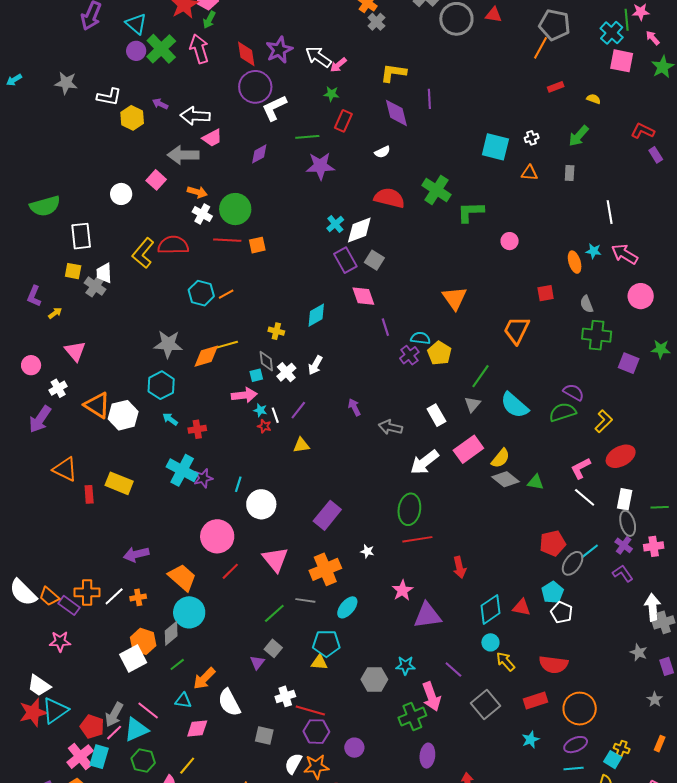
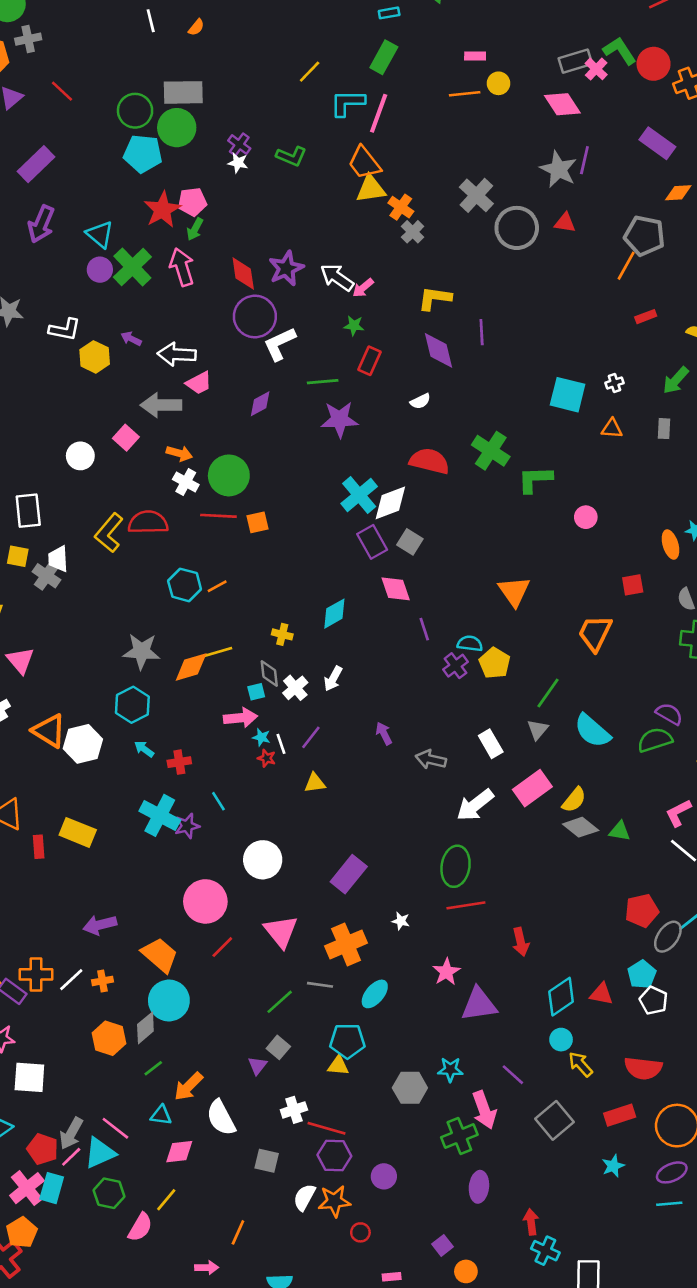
cyan cross: (335, 224) -> (359, 495), size x1.6
cyan line: (238, 484) -> (218, 801), moved, turned -49
white square: (133, 658) -> (29, 1077), moved, turned 32

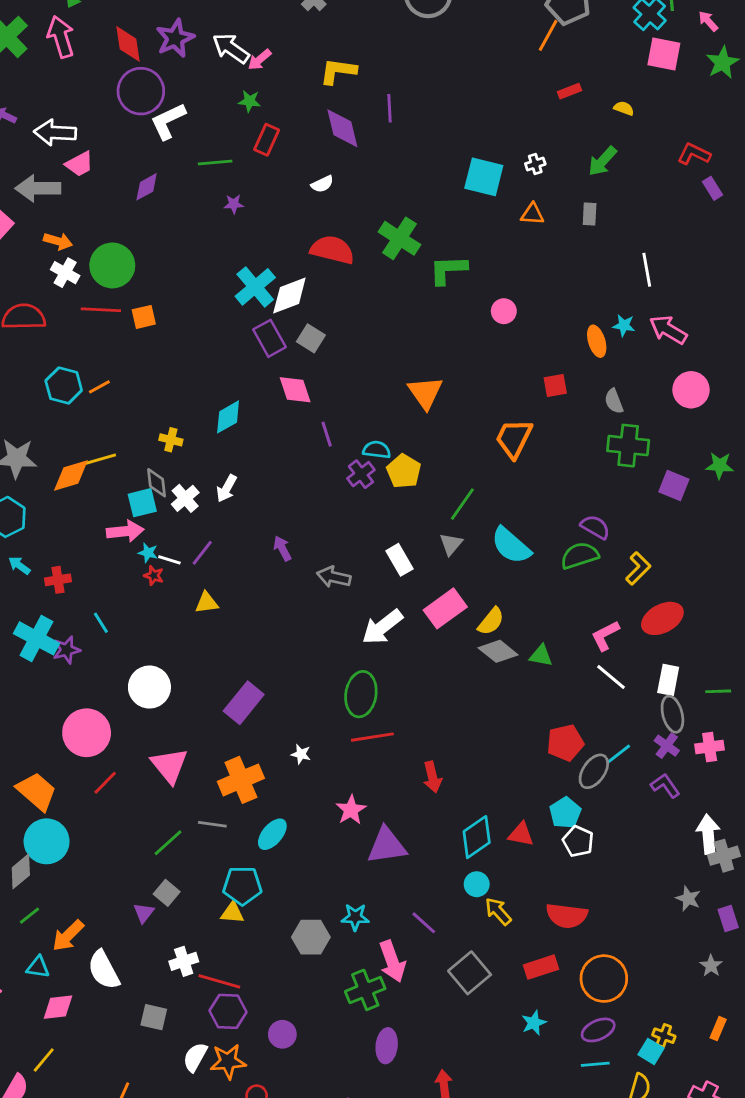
purple star: (340, 419) -> (234, 204), size x0.5
cyan square: (256, 692) -> (142, 503), size x1.5
white line: (281, 744) -> (169, 560), turned -54

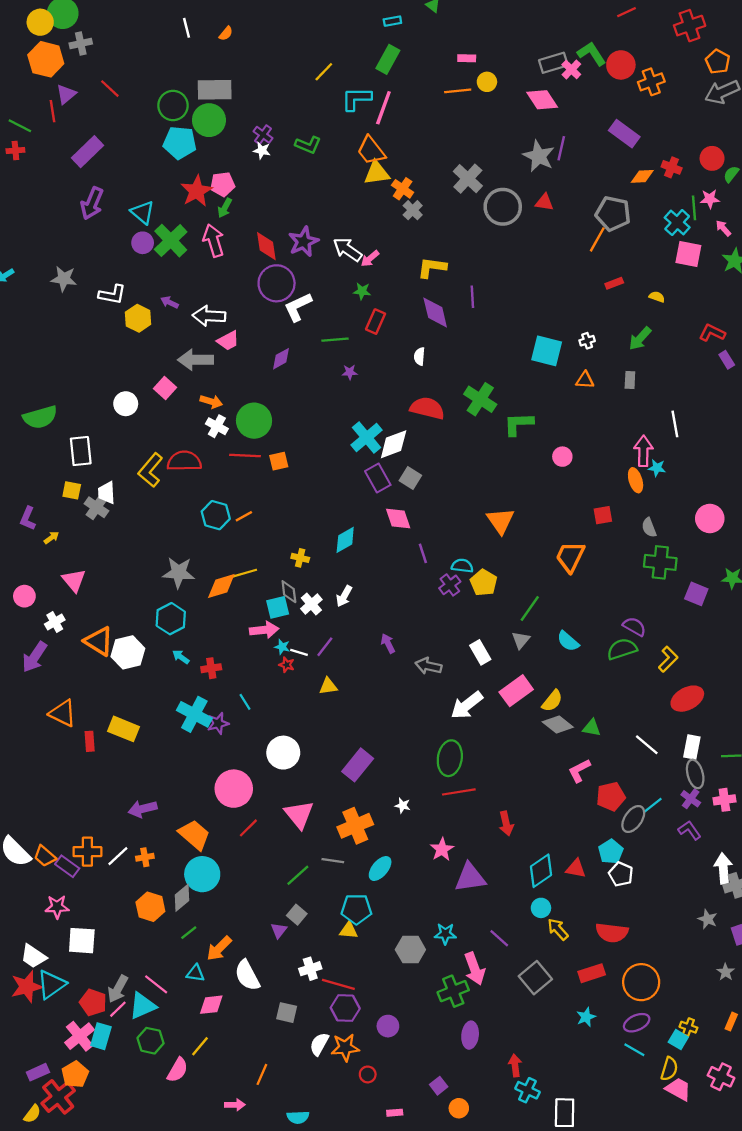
white semicircle: (322, 184) -> (419, 356), turned 120
pink arrow: (668, 330) -> (643, 451), moved, turned 60
cyan semicircle: (511, 546) -> (568, 641), size x0.7
pink L-shape: (605, 636) -> (579, 771), moved
cyan line: (595, 1064) -> (634, 1050), turned 35

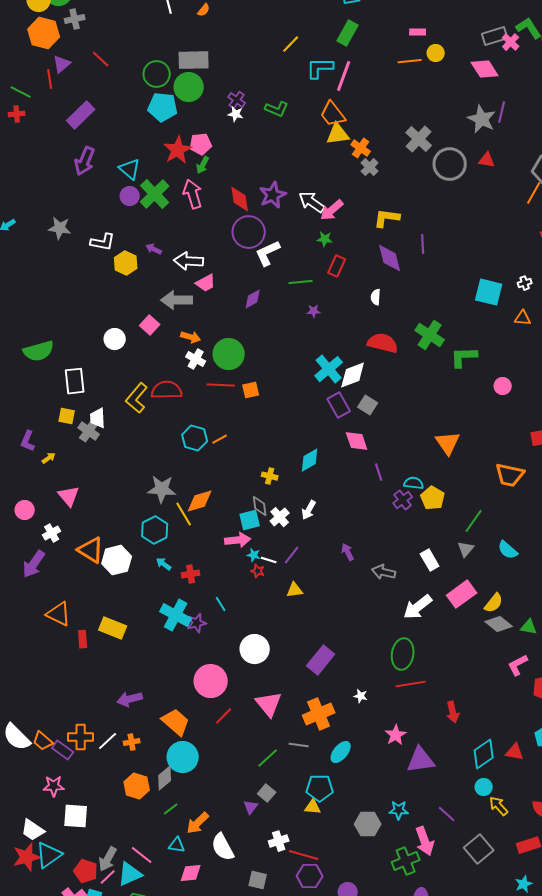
pink arrow: (370, 259) -> (332, 210), size x1.4
orange trapezoid: (570, 557) -> (510, 475), turned -104
yellow line: (243, 574) -> (184, 514), moved, turned 75

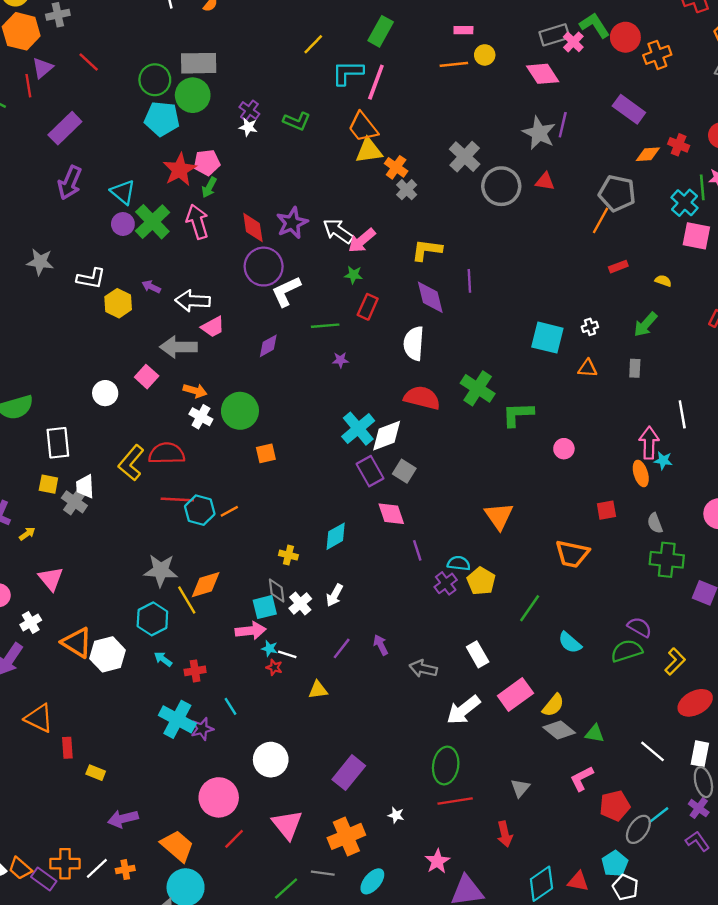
white semicircle: (376, 297) -> (414, 343), size x1.8
red line: (221, 385) -> (177, 499), moved
gray triangle: (466, 549) -> (520, 788), moved
purple line: (292, 555) -> (342, 648), moved
yellow rectangle: (113, 628) -> (96, 773), moved, size x0.6

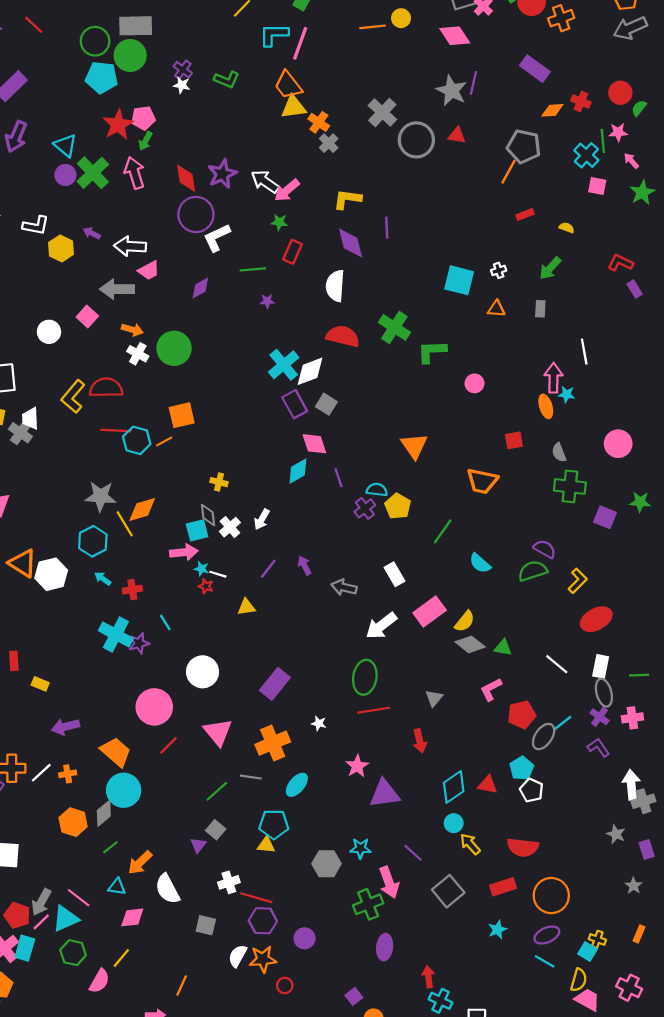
pink square: (696, 236) -> (597, 186), size x0.7
orange square: (266, 453) -> (182, 415), moved, size x1.4
cyan diamond: (336, 536) -> (298, 471), moved

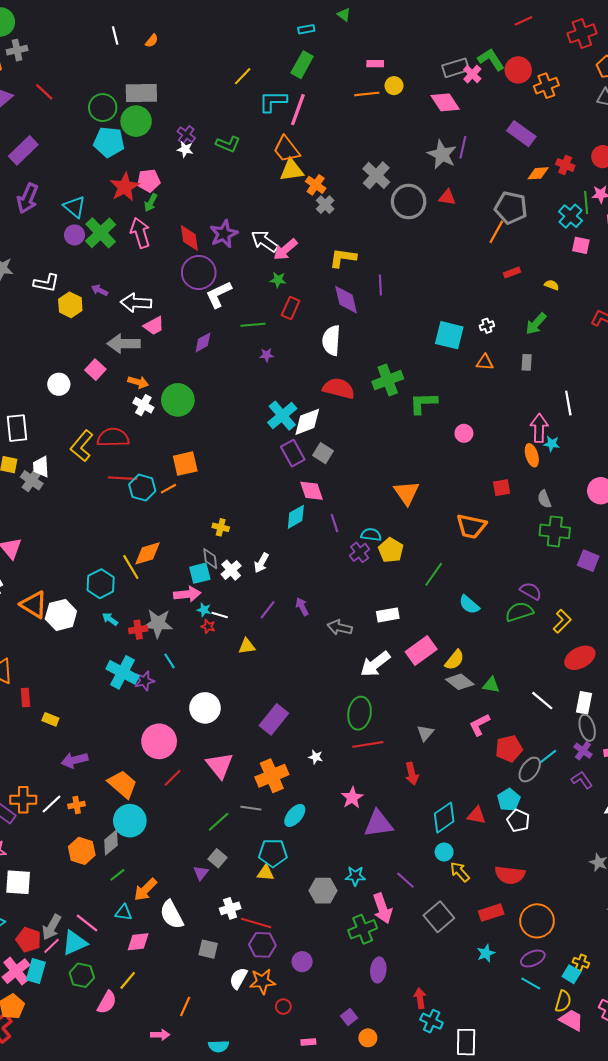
green cross: (394, 327) -> (388, 380), turned 36
gray star: (101, 496) -> (158, 623), moved
white rectangle: (394, 574) -> (388, 615), turned -70

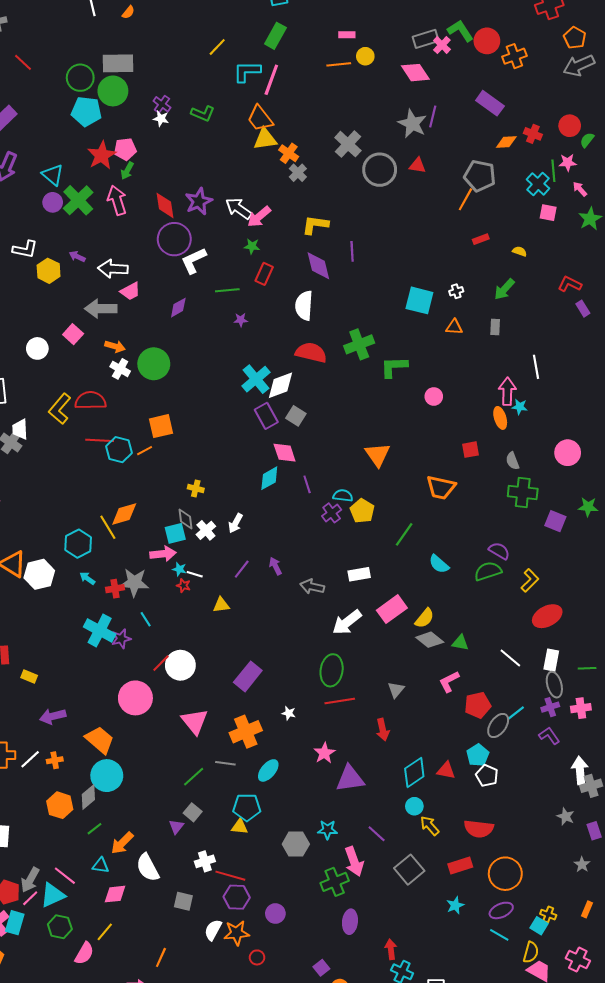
purple cross: (583, 751) -> (550, 707), turned 36
red line: (173, 778) -> (161, 663), moved

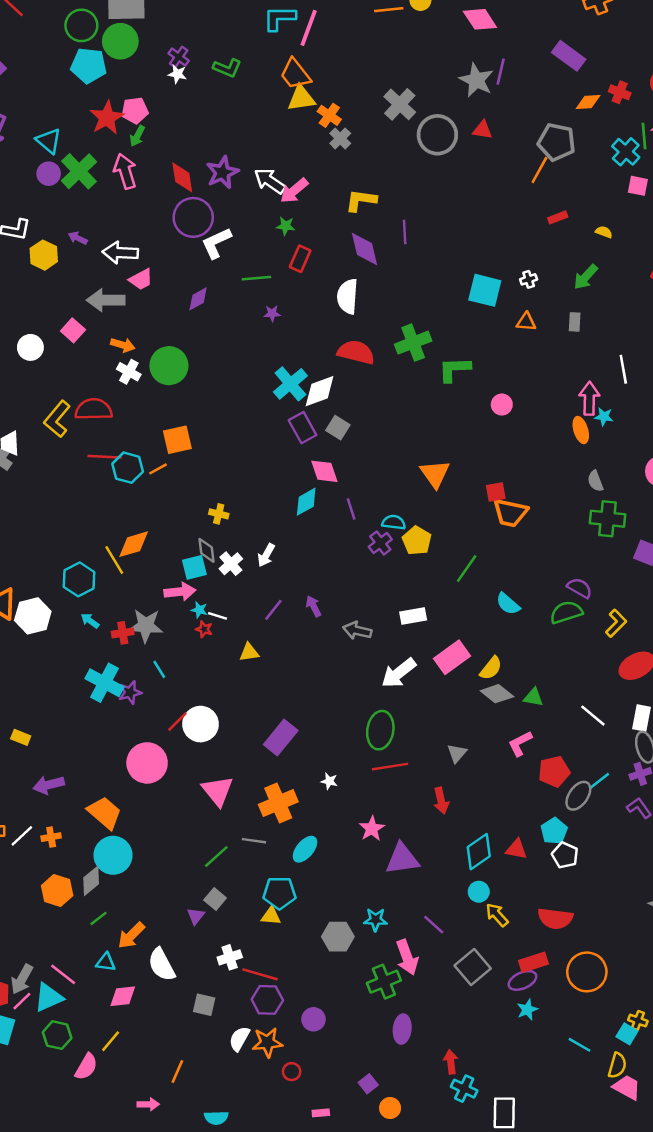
red square: (471, 450) -> (496, 492), moved
purple ellipse: (501, 910) -> (522, 980), moved

